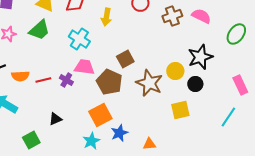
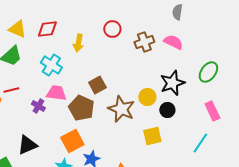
green ellipse: (236, 34) -> (208, 72), moved
red line: (43, 80) -> (11, 90), moved
black triangle: (55, 119) -> (27, 145), size x1.5

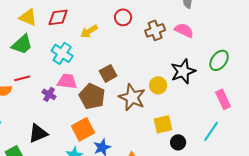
yellow arrow: (78, 43) -> (89, 31), turned 48
black circle: (167, 110) -> (178, 142), moved

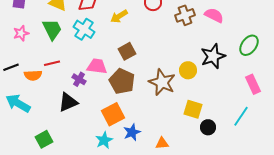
green trapezoid: (22, 44) -> (52, 29), turned -75
cyan cross: (62, 53) -> (84, 29), moved
brown square: (108, 73) -> (127, 51), moved
yellow square: (163, 124) -> (193, 109), turned 30
black triangle: (38, 133) -> (68, 102), moved

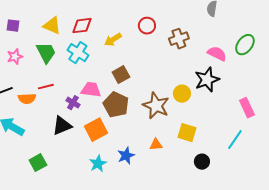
pink semicircle: (214, 15) -> (217, 54), moved
green ellipse: (249, 45) -> (245, 45), moved
orange square: (113, 114) -> (96, 130), moved
black circle: (208, 127) -> (202, 162), moved
orange triangle: (162, 143) -> (156, 145), moved

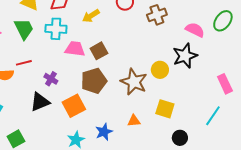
cyan cross: (78, 53) -> (56, 29), turned -30
pink trapezoid: (91, 90) -> (75, 49), moved
brown pentagon: (116, 105) -> (94, 81), turned 30

